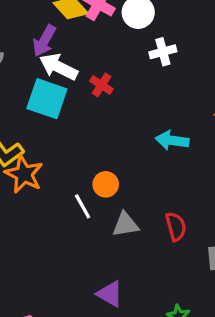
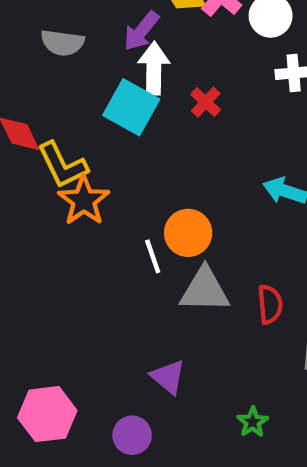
white arrow: (59, 67) -> (154, 68), turned 54
orange circle: (106, 184) -> (188, 233), size x1.4
gray triangle: (125, 225) -> (205, 290), size x1.4

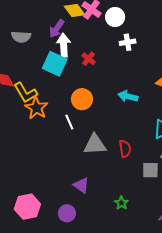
orange circle: (188, 233) -> (82, 99), moved
white line: (153, 256) -> (69, 122), moved

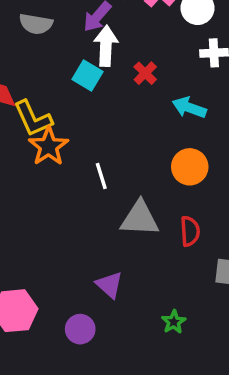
cyan square: (55, 64) -> (88, 75), size x0.7
cyan arrow: (128, 96) -> (189, 108), moved
orange circle: (82, 99) -> (190, 167), moved

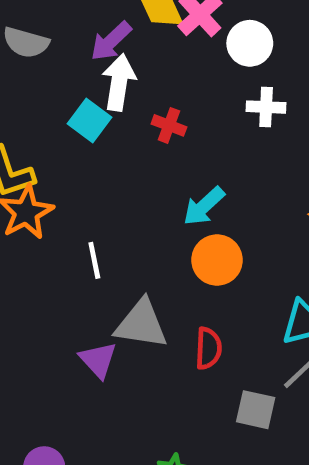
red cross: (145, 73) -> (169, 125), turned -30
cyan arrow: (189, 108) -> (204, 206), moved, turned -68
purple triangle: (109, 285) -> (98, 360), moved

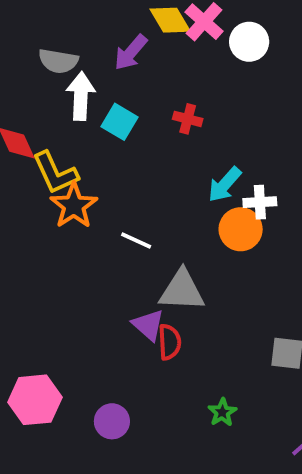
white arrow: (119, 82) -> (81, 96), moved
white cross: (266, 107) -> (260, 202), moved
white line: (94, 260) -> (136, 241), turned -48
red semicircle: (208, 348) -> (170, 342), moved

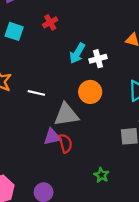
red cross: (188, 119) -> (50, 22), turned -32
orange circle: (241, 229) -> (90, 92), moved
purple triangle: (148, 325) -> (52, 137), turned -42

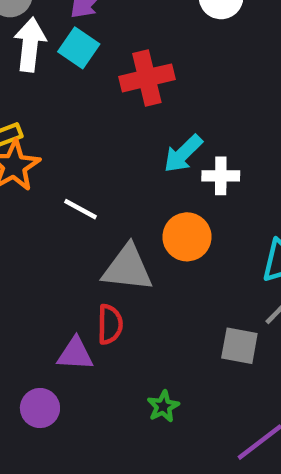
red cross: (50, 22) -> (147, 78), size x1.6
cyan square: (14, 31) -> (79, 48), moved
purple triangle: (52, 137) -> (75, 354), moved

